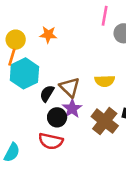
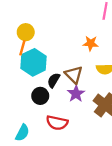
orange star: (48, 35) -> (91, 43), moved
black circle: (57, 117) -> (40, 96), moved

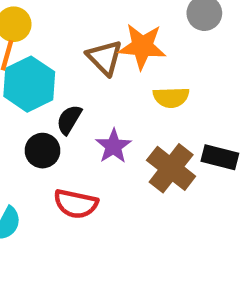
orange star: (91, 43) -> (142, 46), size x1.5
brown triangle: (74, 75) -> (105, 57), moved

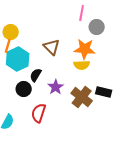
orange star: (142, 46) -> (85, 49), moved
red semicircle: (76, 204) -> (39, 113), turned 96

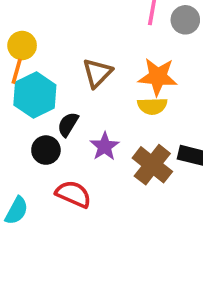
gray circle: (97, 27) -> (185, 20), moved
brown triangle: (52, 47) -> (97, 73), turned 30
red semicircle: (39, 113) -> (73, 194), turned 96

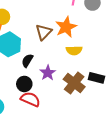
orange star: (158, 77) -> (66, 27), moved, turned -30
black circle: (46, 150) -> (24, 84), moved

